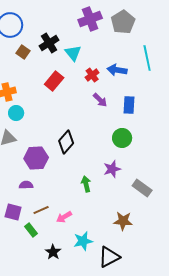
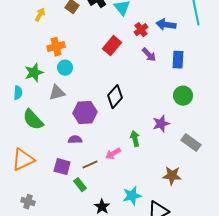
red rectangle: (54, 81) -> (112, 46), moved
green circle: (122, 138) -> (183, 96), moved
pink arrow: (64, 217) -> (113, 154), moved

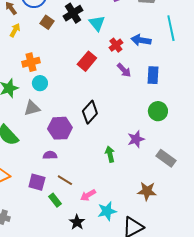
pink arrow: (113, 154) -> (88, 195), moved
brown line: (90, 165) -> (65, 180), turned 56

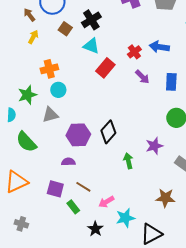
cyan triangle: (97, 23) -> (91, 46), moved, turned -30
black diamond: (90, 112) -> (108, 132), moved

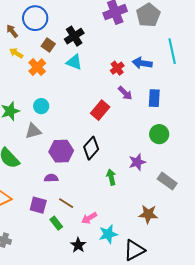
yellow arrow: (33, 37) -> (16, 53), turned -88
red rectangle: (105, 68) -> (100, 110), moved
orange cross: (49, 69) -> (37, 67), moved, turned -30

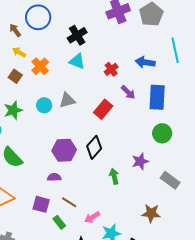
brown square: (48, 45) -> (15, 76), moved
red cross: (117, 68) -> (111, 69), moved
blue rectangle: (154, 98) -> (157, 97), size x1.4
gray triangle: (33, 131) -> (67, 100), moved

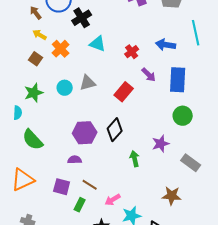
black cross: (77, 35) -> (82, 18), moved
green rectangle: (59, 222) -> (80, 205), turned 64

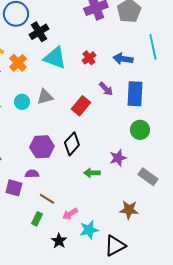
cyan triangle: (98, 44) -> (55, 58), size x1.4
red cross: (132, 52) -> (89, 58), moved
green arrow: (135, 159) -> (92, 173), turned -77
purple square: (62, 187) -> (14, 188), moved

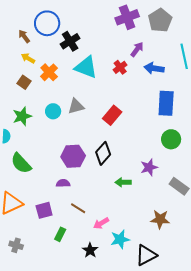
purple arrow: (106, 89) -> (137, 49), moved, turned -98
purple square: (14, 188) -> (44, 210), moved, turned -30
green rectangle: (37, 219) -> (60, 234), moved

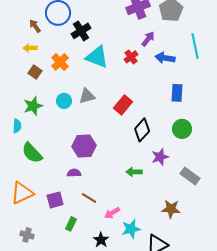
yellow arrow: (28, 58) -> (30, 48), moved, turned -32
blue rectangle: (166, 103) -> (177, 93), size x0.7
black diamond: (103, 153) -> (142, 130), moved

